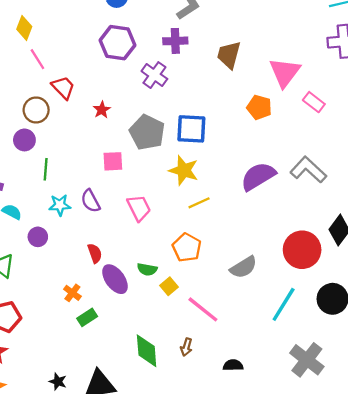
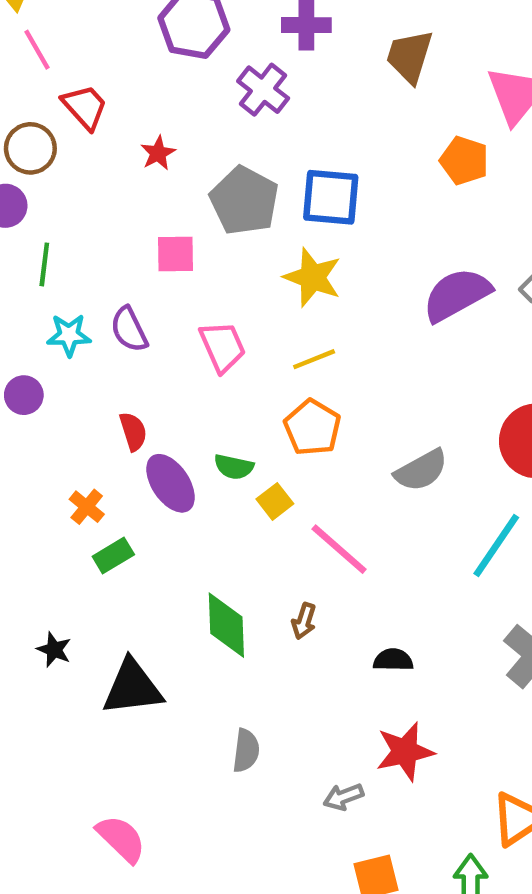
yellow line: (199, 203) -> (314, 359), moved
black star: (58, 382) -> (54, 650), moved

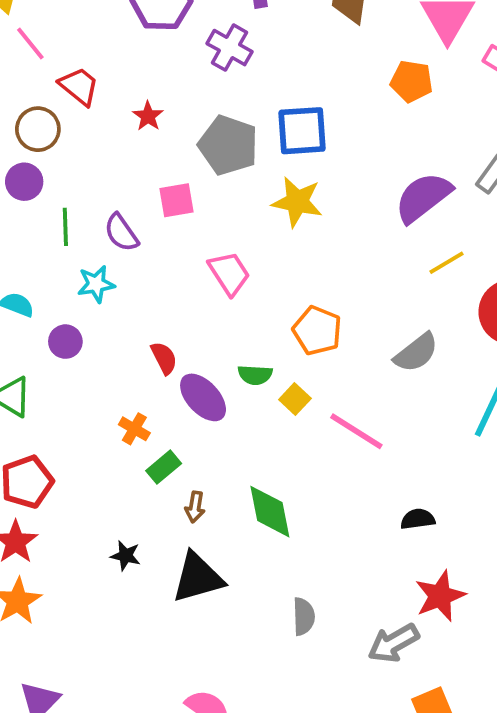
purple semicircle: (129, 329) -> (121, 233), moved
yellow line: (314, 359) -> (447, 263), moved
brown arrow: (304, 621) -> (195, 507), moved
gray arrow: (343, 797) -> (393, 643), size x1.5

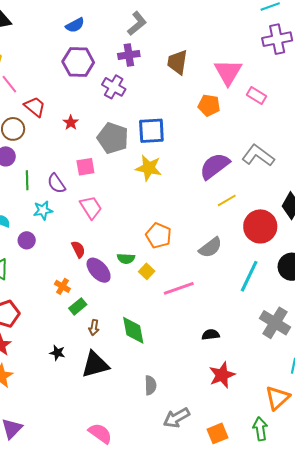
pink trapezoid: (229, 273) -> (91, 208), moved
pink line: (356, 431) -> (179, 288), turned -52
gray arrow: (393, 643) -> (176, 418), moved

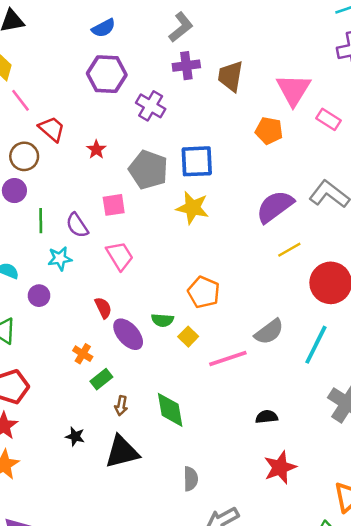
purple cross: (129, 55) -> (186, 66), moved
gray semicircle: (210, 247) -> (269, 332), moved

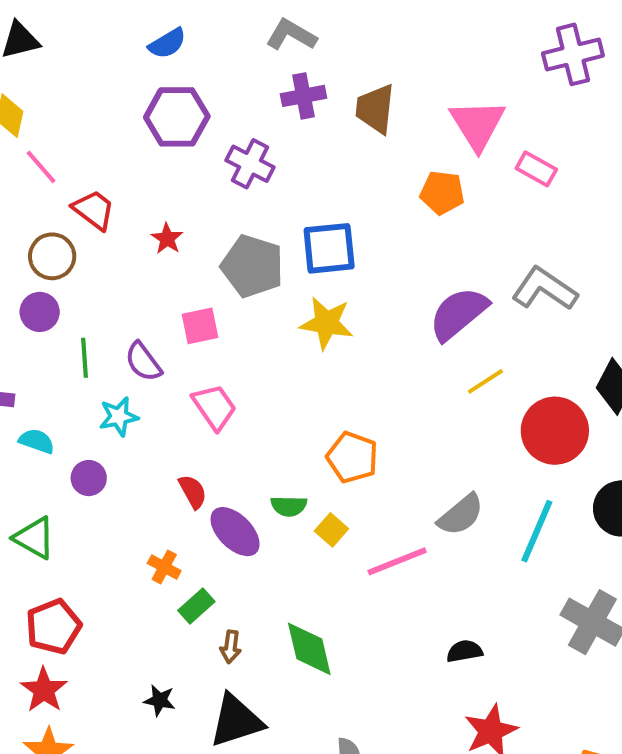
gray L-shape: (181, 27) -> (291, 35), turned -108

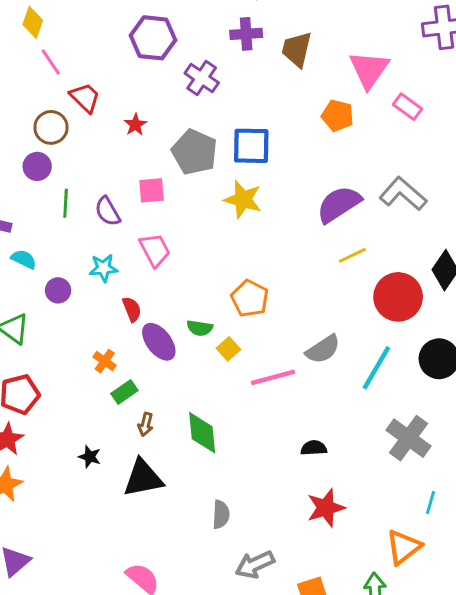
cyan star: (119, 417) -> (104, 268), moved

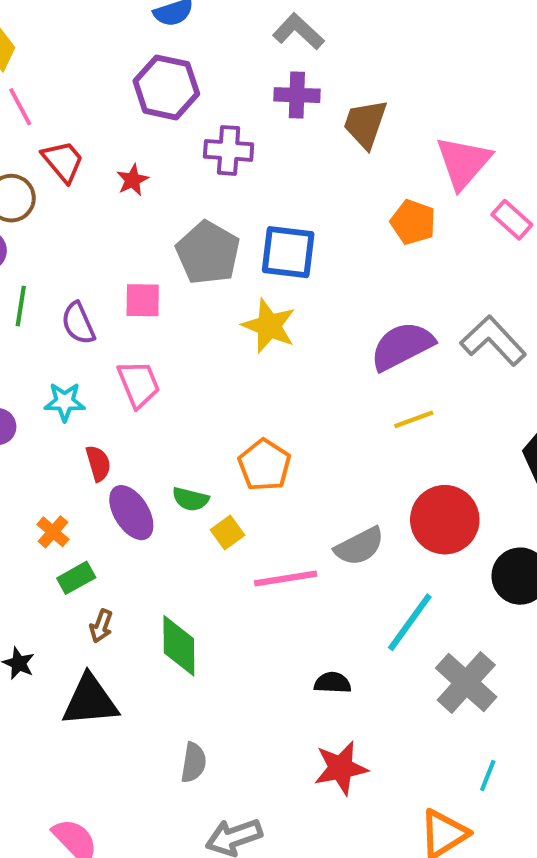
purple cross: (202, 78) -> (229, 150), turned -36
red star: (135, 125) -> (133, 180), moved
red circle: (398, 297) -> (445, 520), moved
cyan line: (376, 368) -> (410, 622), moved

